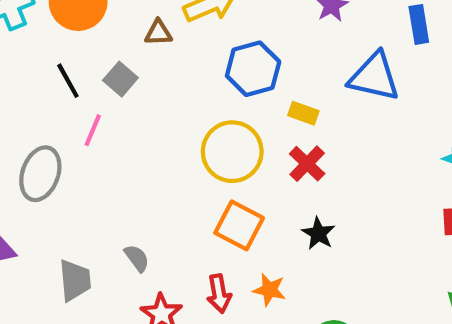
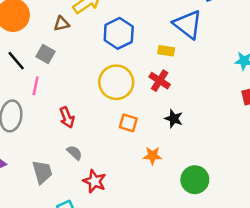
blue triangle: (374, 77) -> (188, 24), turned 36
yellow rectangle: (303, 113) -> (166, 51), moved
orange square: (239, 225) -> (128, 123), size x0.7
red arrow: (219, 294) -> (67, 117), moved

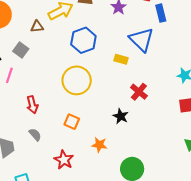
red cross: (160, 81) -> (139, 92), moved
orange square: (128, 123) -> (72, 122), moved
red star: (94, 181) -> (64, 160), moved

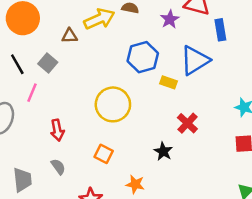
blue hexagon: (83, 40) -> (143, 57), moved
blue triangle: (141, 40) -> (195, 60), turned 40

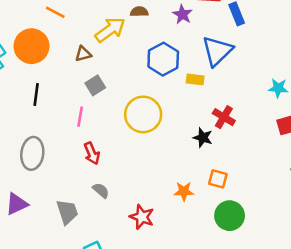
gray square: (48, 63) -> (95, 85), moved, turned 30
black line: (17, 64) -> (36, 95), turned 50
pink line: (32, 93) -> (80, 117), moved
black star: (163, 151) -> (203, 138), moved
orange square: (104, 154) -> (218, 179), moved

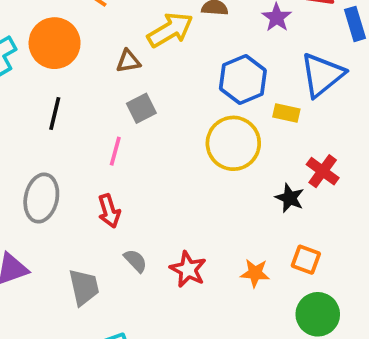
yellow circle: (143, 114) -> (233, 143), moved
red arrow: (92, 153) -> (109, 211), moved
red star: (142, 217) -> (188, 269), moved

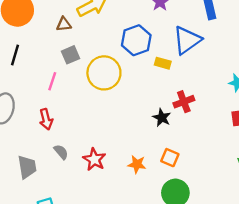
yellow circle: (233, 143) -> (104, 73), moved
red cross: (323, 171) -> (184, 102), turned 30

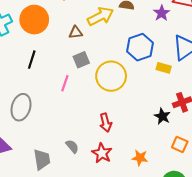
red arrow: (46, 119) -> (106, 123), moved
orange square: (170, 158) -> (180, 144), moved

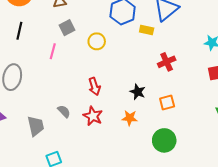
yellow circle: (111, 76) -> (97, 41), size x0.6
black star: (162, 116) -> (138, 92), moved
orange square: (180, 144) -> (167, 103), turned -35

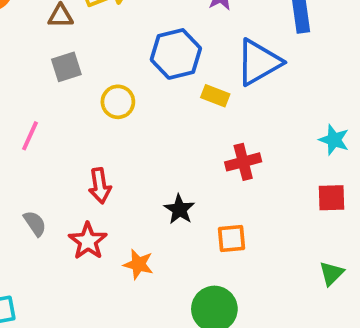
pink line: (53, 51) -> (30, 136), moved
orange star: (130, 118) -> (138, 264), moved

